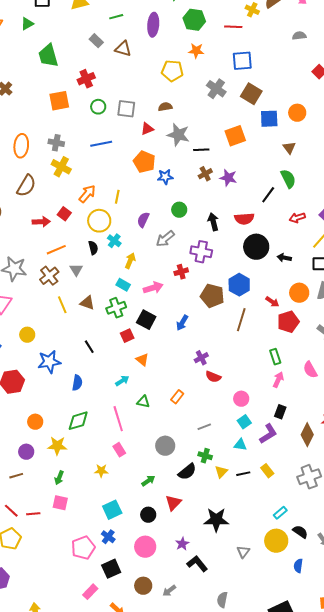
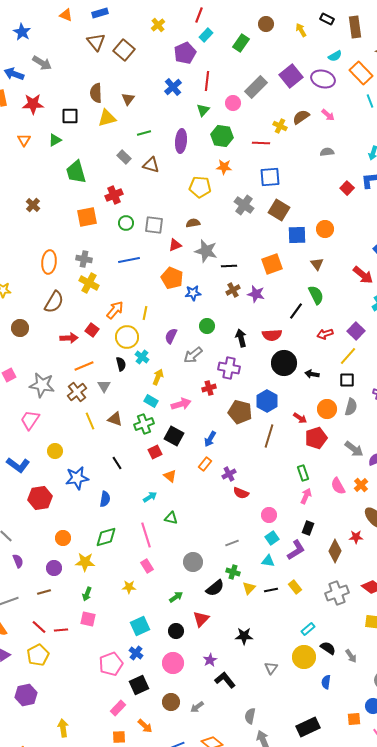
orange square: (235, 136) -> (272, 264), moved
orange rectangle: (177, 397) -> (205, 464), moved
black star: (216, 520) -> (244, 636), size x0.7

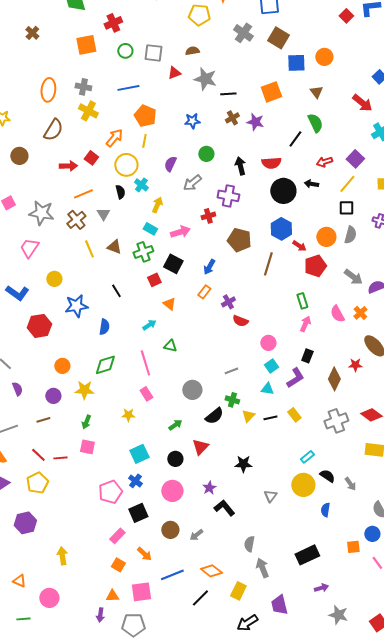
orange pentagon: (172, 278) -> (145, 116), moved
black arrow: (312, 374) -> (311, 184), moved
blue hexagon: (267, 401) -> (281, 229), moved
orange square: (119, 737) -> (118, 565), turned 32

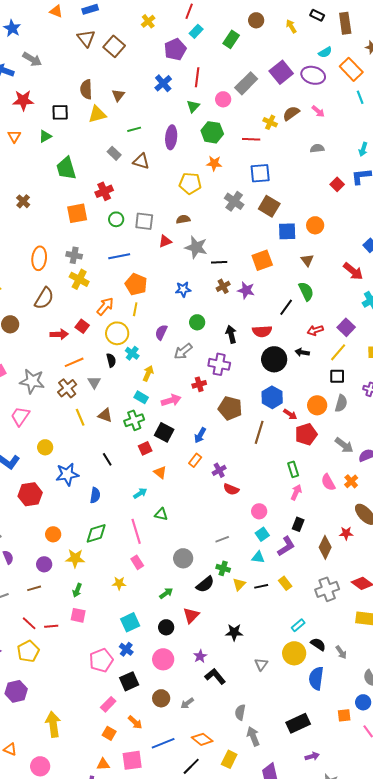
blue semicircle: (325, 510) -> (316, 678), size x1.6
yellow arrow: (62, 556) -> (53, 724), size x1.4

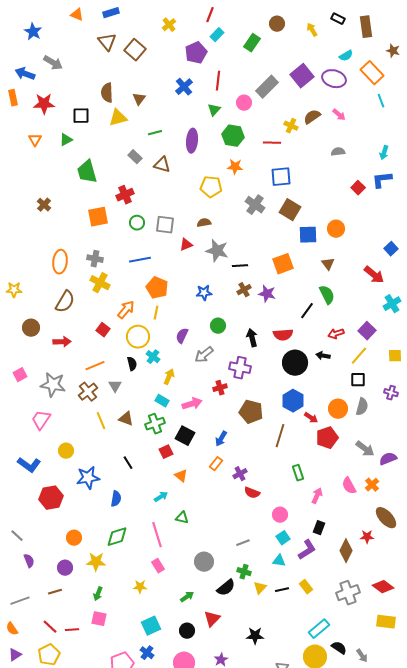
red arrow: (59, 334) -> (62, 342), moved
green rectangle: (293, 469) -> (298, 473), moved
cyan rectangle: (298, 625) -> (319, 629), size x1.5

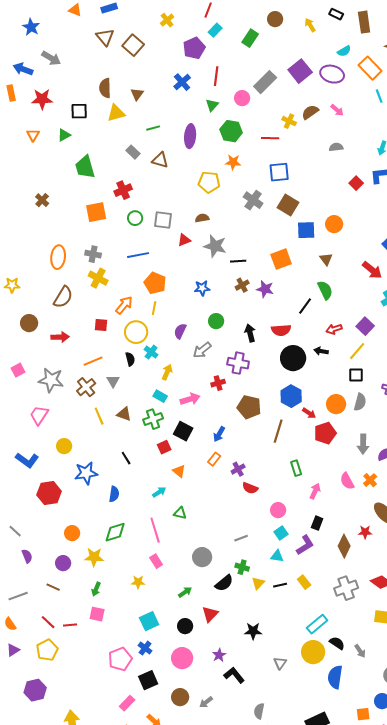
red square: (103, 330) -> (101, 325), turned -32
gray arrow: (365, 449) -> (363, 444), turned 54
brown line: (55, 592) -> (53, 587), turned 40

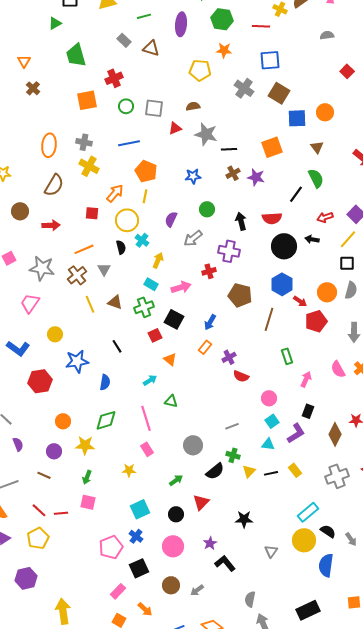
orange triangle: (33, 135) -> (24, 61), moved

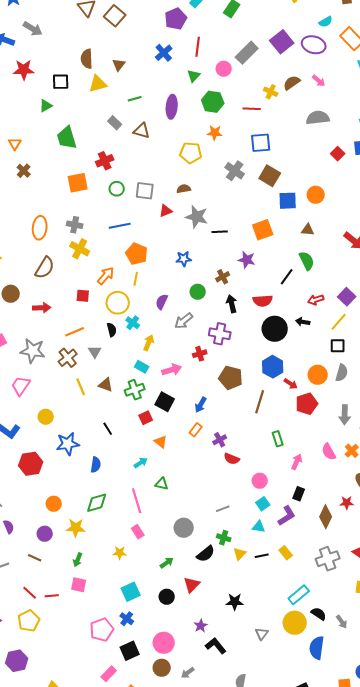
gray semicircle: (327, 35) -> (318, 118), size x1.6
brown triangle: (317, 147) -> (308, 230), turned -48
brown cross: (233, 173) -> (223, 277), moved
pink circle: (173, 546) -> (164, 643), moved

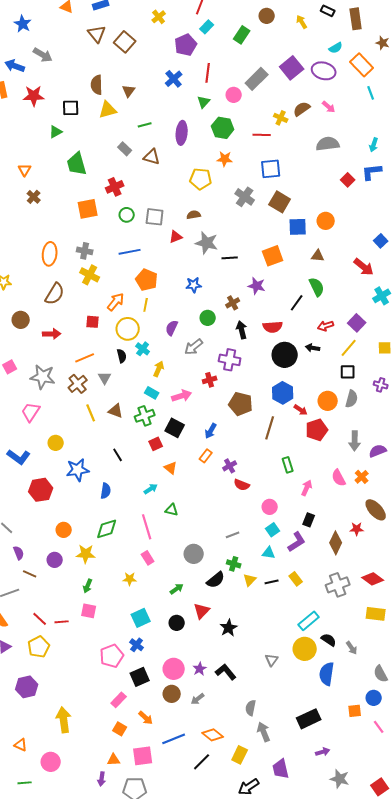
brown line: (35, 558) -> (30, 574), moved
black star: (235, 602) -> (229, 628), moved, turned -30
purple star: (201, 626) -> (200, 669), moved

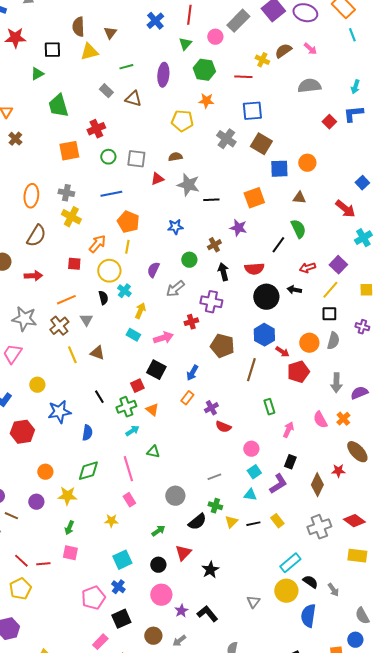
green cross: (145, 416) -> (126, 407), moved
pink circle: (174, 669) -> (161, 595), moved

